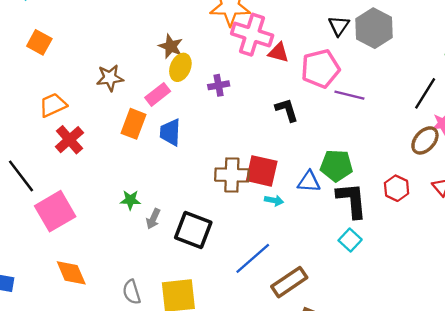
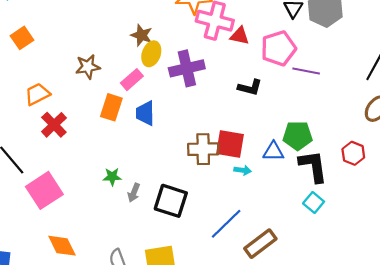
orange square: (39, 42) -> (22, 38), turned 30
purple cross: (219, 85) -> (187, 68), size x1.8
black L-shape: (287, 110) -> (250, 87), turned 125

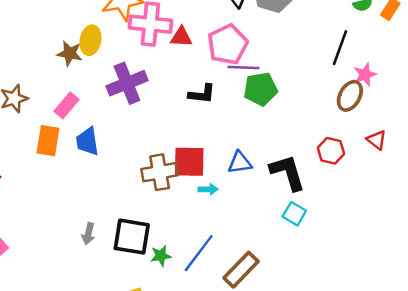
yellow ellipse: (151, 54) -> (90, 40), moved
purple line: (306, 71) -> (244, 67), moved
green pentagon: (298, 136) -> (261, 89), moved
green star: (112, 177) -> (161, 256), moved

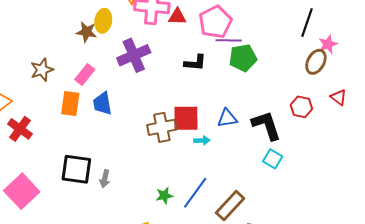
black square: (132, 237) -> (76, 169), moved

